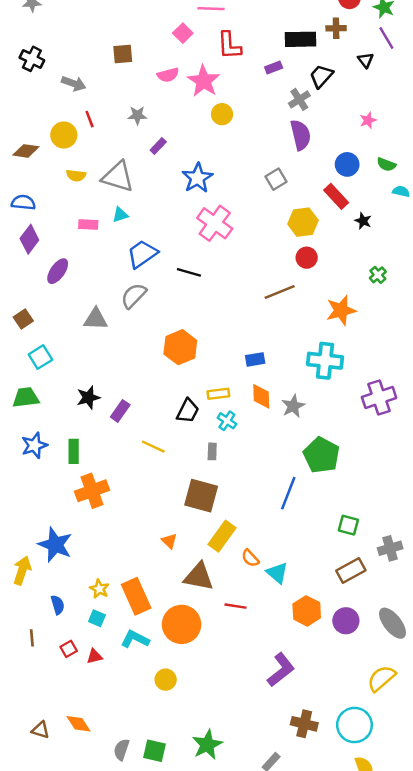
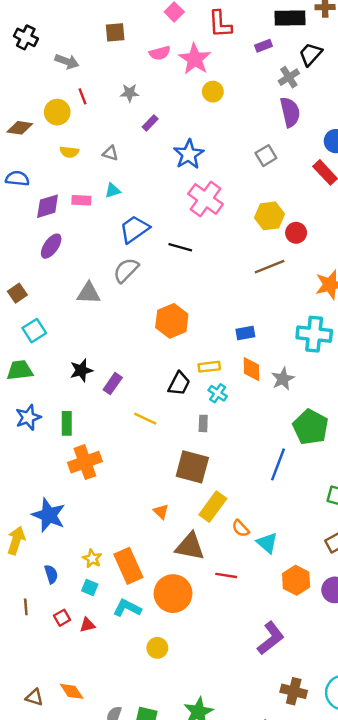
gray triangle: (118, 177) -> (110, 153), size x0.5
yellow hexagon: (303, 222) -> (270, 216), moved
purple diamond: (29, 239) -> (48, 206), moved, turned 36

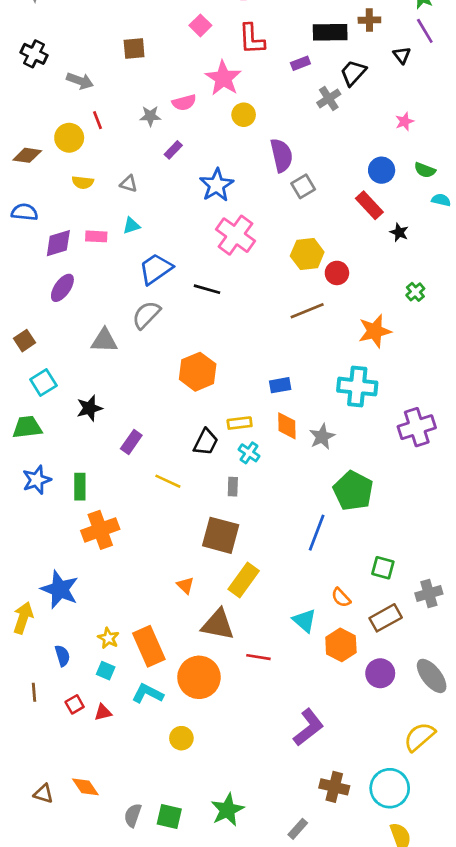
pink semicircle: (160, 53) -> (184, 103), moved
purple semicircle: (290, 112) -> (281, 155), moved
black star: (81, 370) -> (89, 408), moved
orange semicircle: (241, 528) -> (341, 598), moved
orange hexagon: (296, 580) -> (341, 645), moved

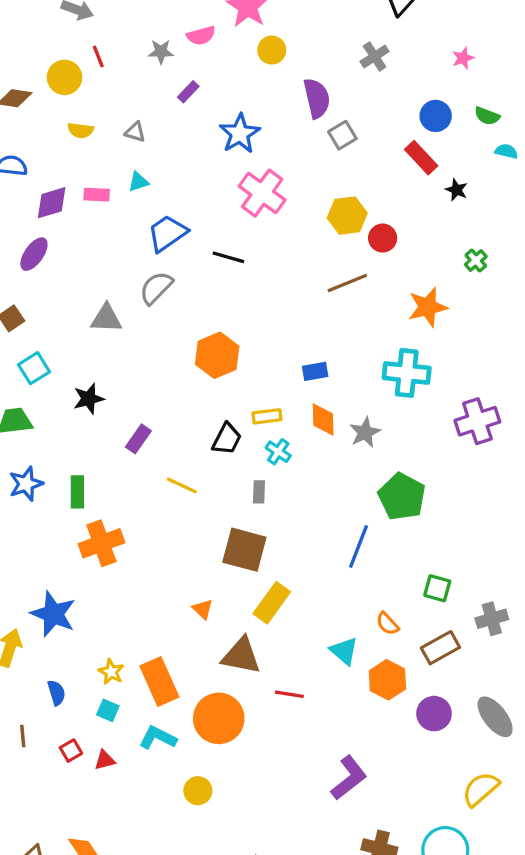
gray cross: (329, 98) -> (375, 56), moved
purple ellipse: (62, 288) -> (34, 254), moved

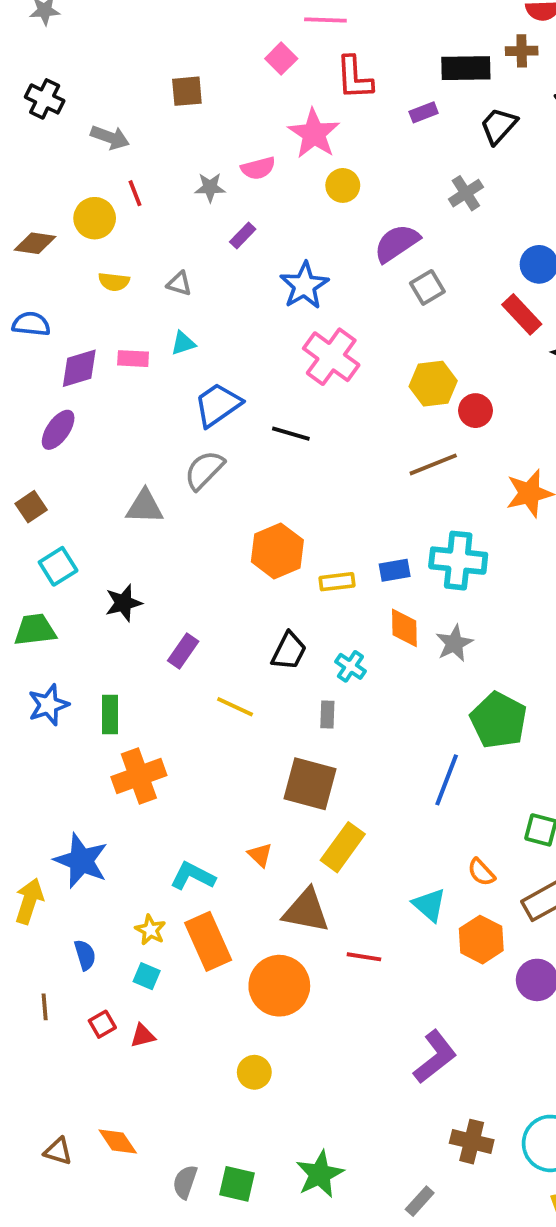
purple semicircle: (317, 98) -> (397, 243), turned -111
cyan cross: (407, 373) -> (458, 561), moved
yellow rectangle: (267, 416) -> (337, 582), moved
cyan L-shape: (158, 738) -> (193, 876), moved

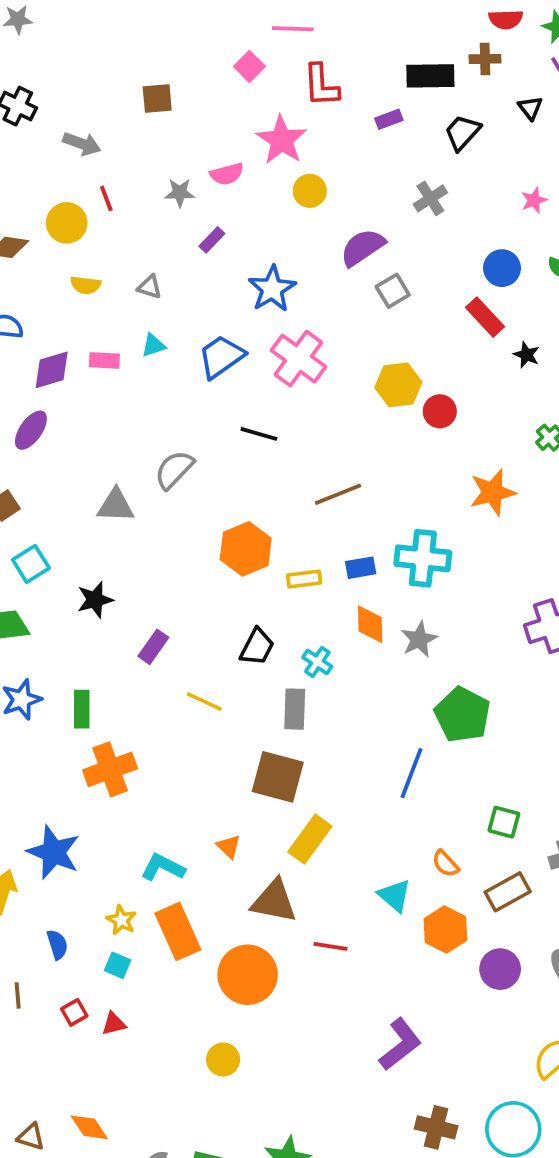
blue trapezoid: (218, 405) -> (221, 357), moved
brown line: (433, 464) -> (338, 494), moved
gray rectangle: (327, 714) -> (295, 709), size x1.5

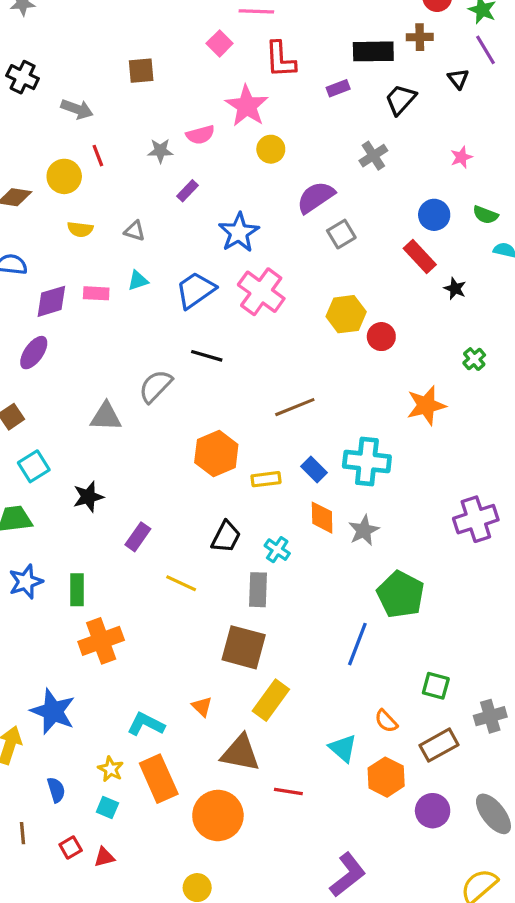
black line: (259, 434) -> (207, 356), moved
blue rectangle: (361, 568) -> (314, 470), turned 55

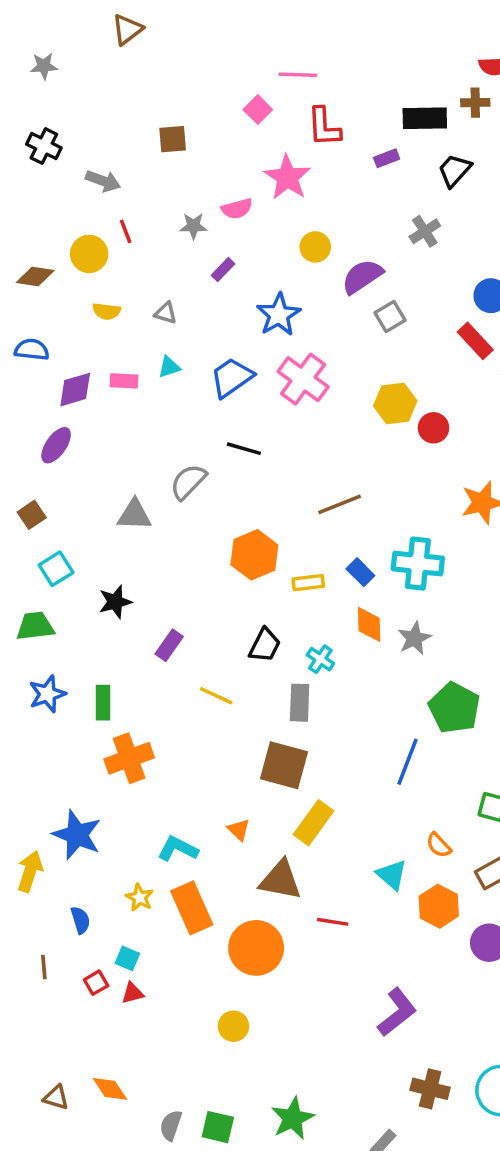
yellow circle: (271, 149) -> (315, 247), moved
cyan square: (107, 807) -> (127, 958), moved

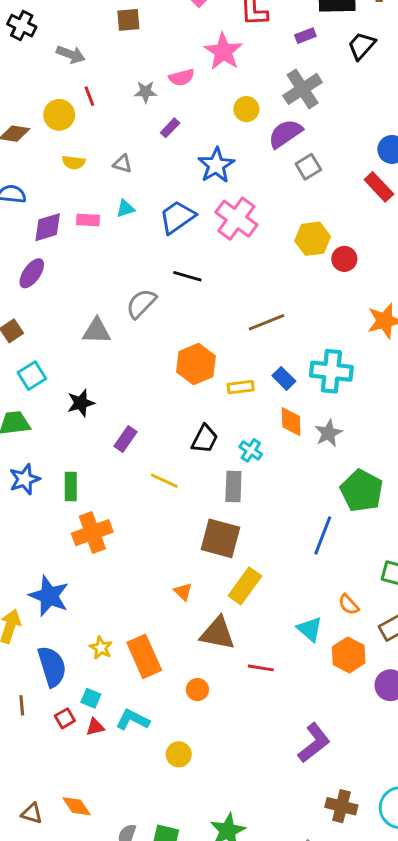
gray cross: (425, 231) -> (303, 89), moved, size x1.5
cyan L-shape: (178, 849) -> (133, 720), moved
blue semicircle: (80, 920) -> (52, 667), size x1.8
orange circle: (256, 948) -> (197, 690), size x0.5

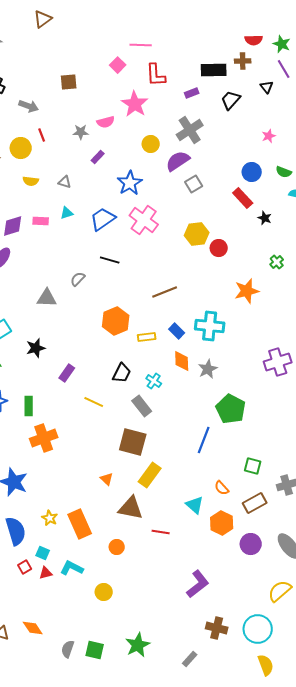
gray semicircle: (141, 304) -> (78, 279), size x0.7
gray rectangle: (233, 486) -> (142, 406), turned -40

